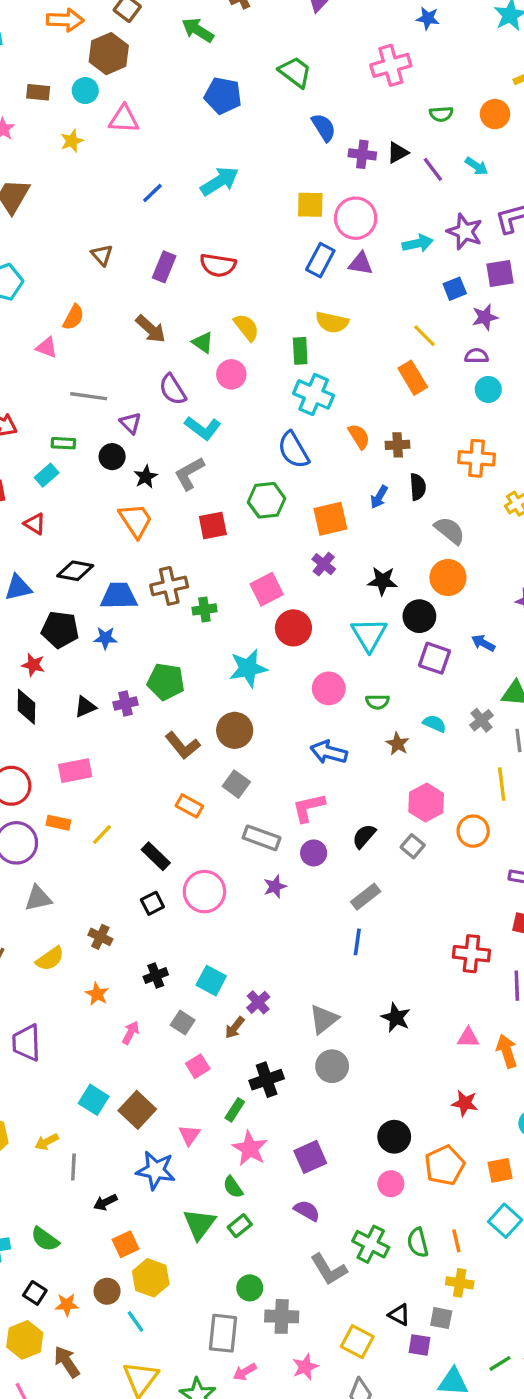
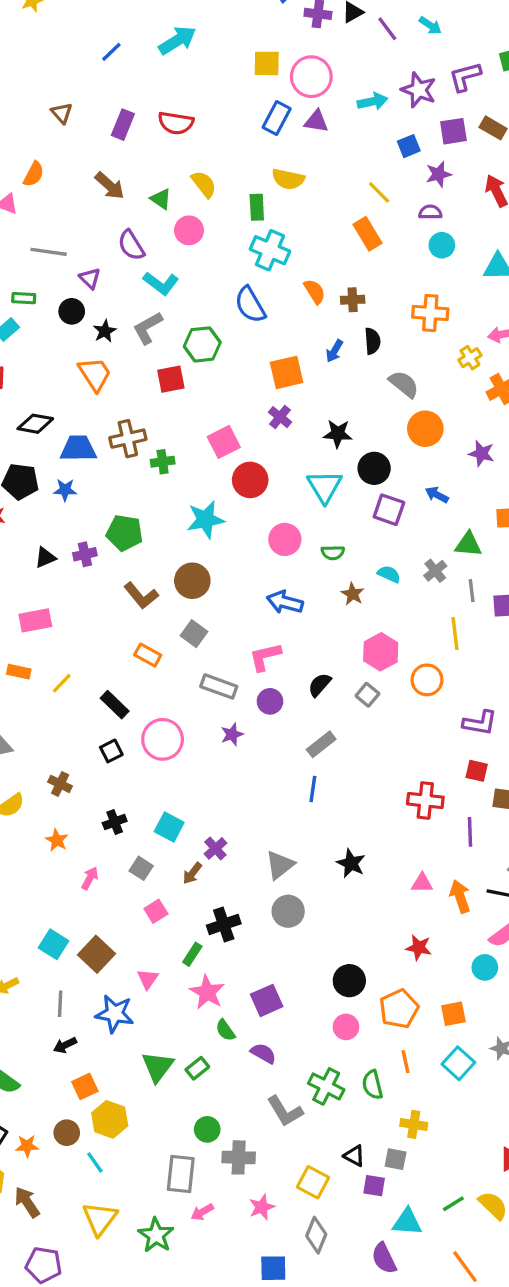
green hexagon: (267, 500) -> (202, 344), moved
orange circle: (448, 578) -> (425, 429), moved
gray line: (73, 1167) -> (60, 1004), moved
green semicircle: (233, 1187) -> (225, 1030), moved
orange line: (456, 1241) -> (405, 1062), moved

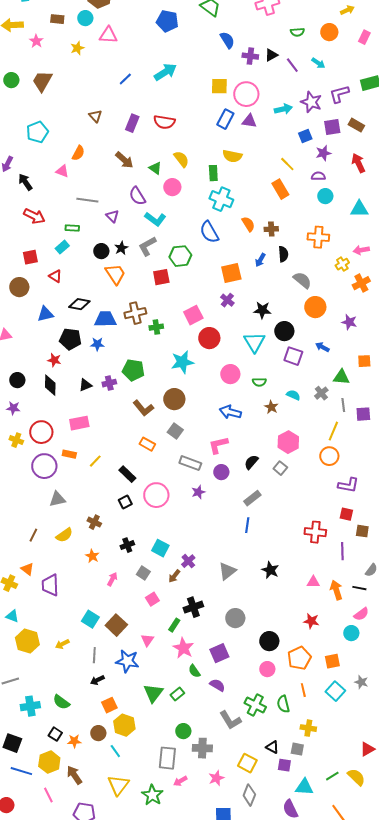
black circle: (72, 311) -> (101, 251), moved
yellow line: (455, 634) -> (333, 431), turned 30
orange circle: (427, 680) -> (329, 456), moved
gray circle: (288, 911) -> (235, 618), moved

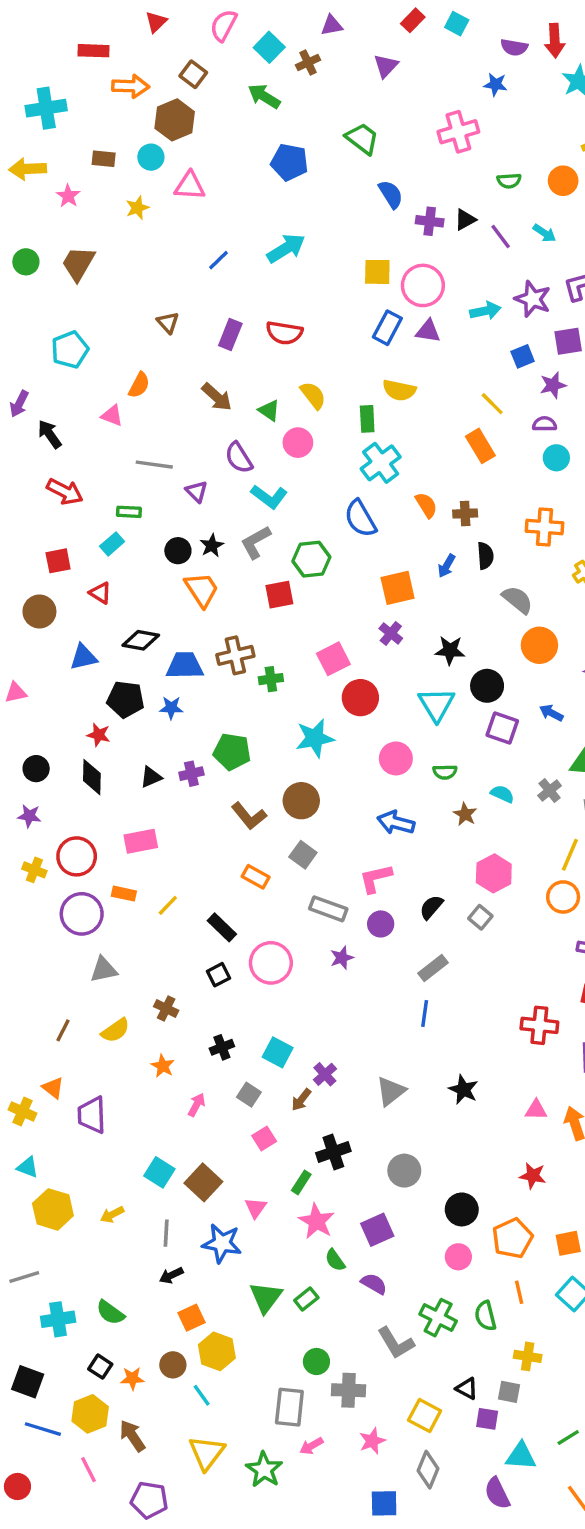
cyan cross: (221, 199) -> (381, 463), turned 30

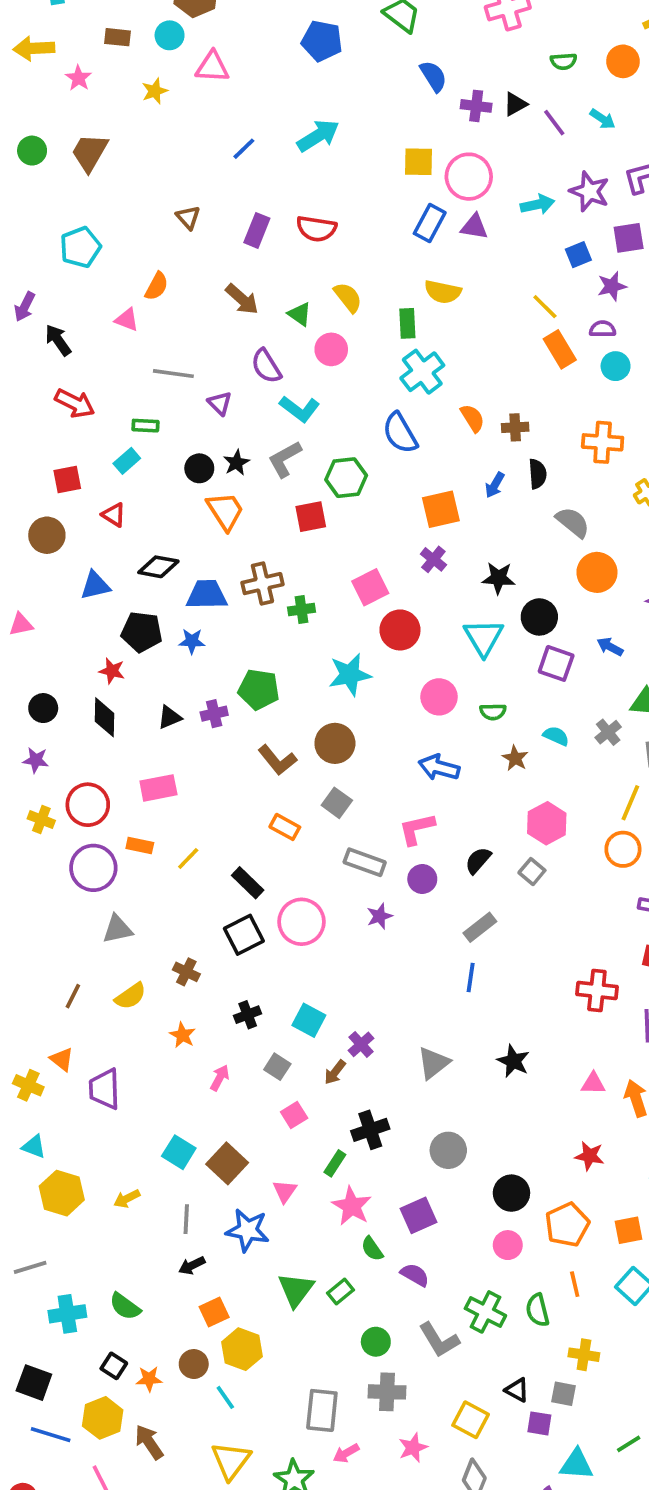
orange rectangle: (480, 446) -> (560, 349), moved
black square: (218, 975) -> (244, 935), size x1.5
green circle: (316, 1361) -> (376, 1342), moved

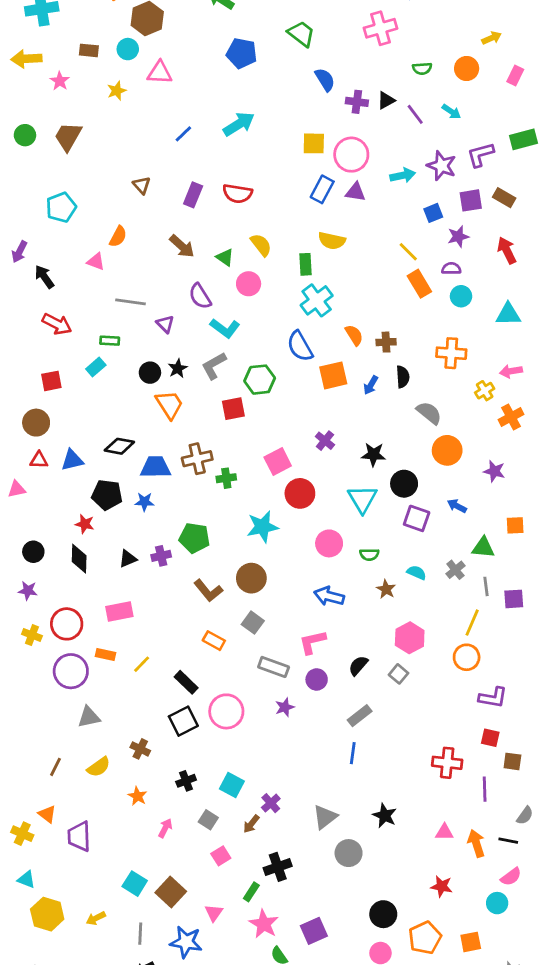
orange square: (441, 509) -> (333, 375), moved
red triangle: (114, 515) -> (39, 460), moved, turned -30
gray circle: (448, 1150) -> (349, 853), moved

